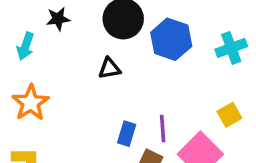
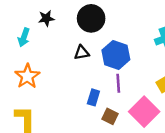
blue hexagon: (171, 39) -> (116, 55), moved
purple line: (163, 128) -> (118, 83), moved

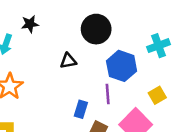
black circle: (91, 18) -> (96, 29), moved
blue hexagon: (116, 55) -> (122, 66), moved

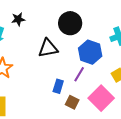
black triangle: (68, 61) -> (48, 48), size x1.5
purple line: (108, 94) -> (79, 74), turned 35

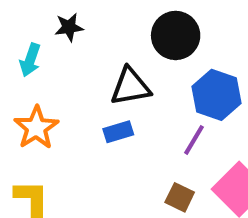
blue rectangle: (58, 86) -> (118, 132), moved, turned 56

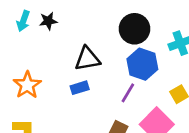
black circle: (176, 35) -> (135, 29), moved
cyan arrow: (30, 60) -> (23, 21), moved

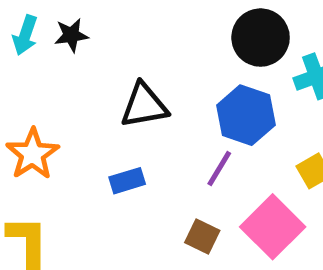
black circle: (135, 29) -> (261, 38), moved
blue rectangle: (80, 88) -> (127, 181), moved

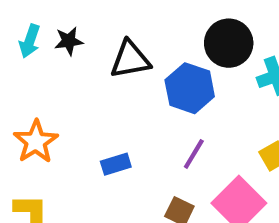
black triangle: (144, 105) -> (130, 60), moved
blue hexagon: (246, 115) -> (190, 88), moved

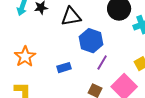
blue hexagon: (190, 88) -> (91, 41), moved

